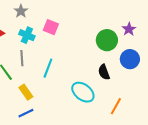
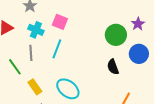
cyan line: (48, 68) -> (57, 49), moved
cyan ellipse: (83, 92) -> (68, 89), moved

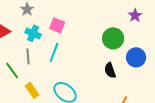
purple star: (138, 24) -> (135, 15), moved

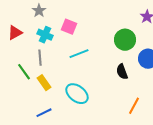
cyan line: (54, 52) -> (79, 54), moved, turned 48
yellow rectangle: (32, 90) -> (44, 83), moved

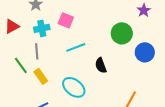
cyan cross: (45, 35) -> (42, 28), turned -35
black semicircle: (122, 72) -> (101, 65), moved

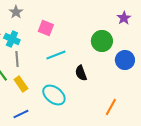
cyan cross: (42, 28) -> (12, 39), moved, turned 35

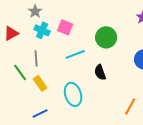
cyan cross: (12, 39) -> (42, 30), moved
green circle: (102, 41) -> (106, 37), moved
cyan ellipse: (54, 95) -> (73, 94), turned 35

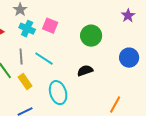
cyan line: (75, 54) -> (44, 59), moved, turned 54
black semicircle: (100, 72) -> (85, 71), turned 91

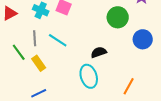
green circle: (91, 36) -> (118, 17), moved
cyan ellipse: (58, 93) -> (89, 76), moved

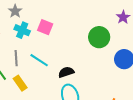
black semicircle: (99, 52) -> (66, 72), moved

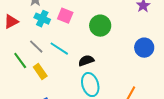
green circle: (99, 37) -> (100, 26), moved
gray line: (16, 58) -> (36, 47), turned -42

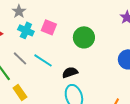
yellow rectangle: (40, 72) -> (20, 92), moved

